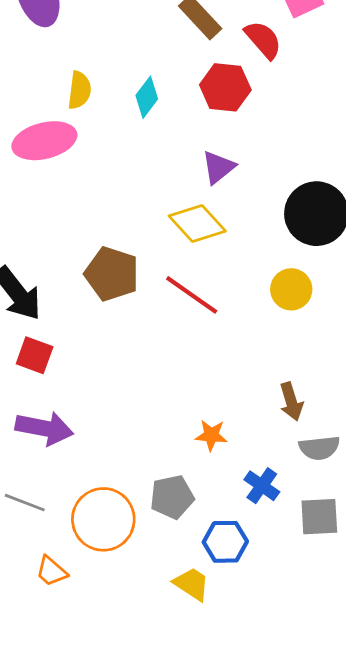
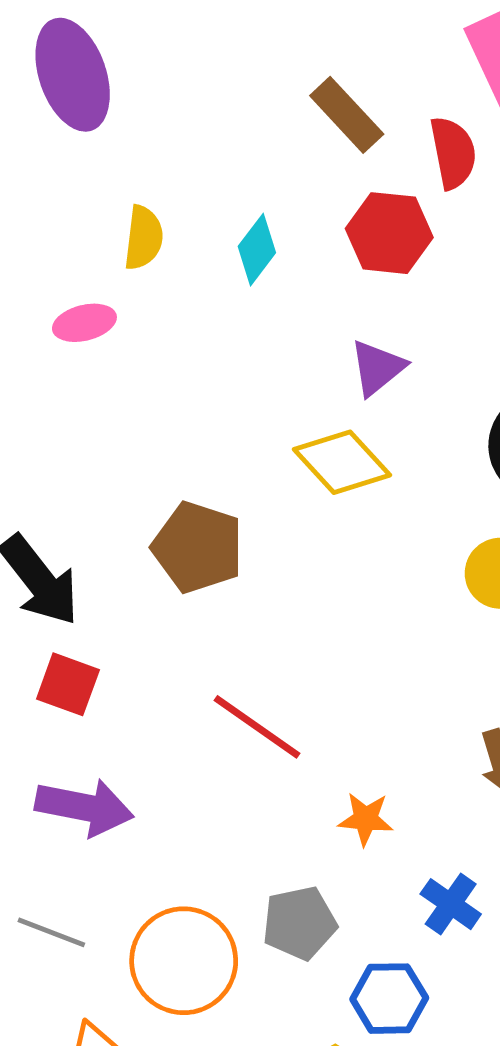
red semicircle: (263, 40) -> (453, 153), turned 30
pink ellipse: (44, 141) -> (84, 323), size x0.6
red line: (192, 295) -> (257, 727), moved

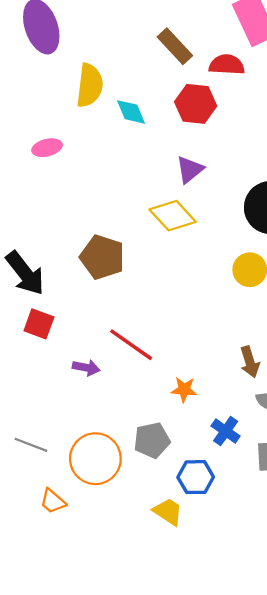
red semicircle: (453, 153) -> (227, 65), turned -76
yellow semicircle: (144, 238) -> (90, 85), moved, size x1.4
cyan diamond: (257, 250) -> (131, 112), turned -60
purple arrow: (84, 807) -> (86, 368), moved, size x0.6

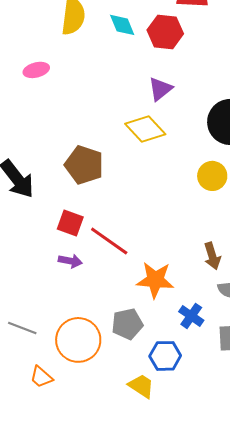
cyan diamond: (131, 112) -> (122, 25), moved
red square: (39, 324) -> (70, 223), moved
orange star: (184, 390) -> (155, 280), size x1.6

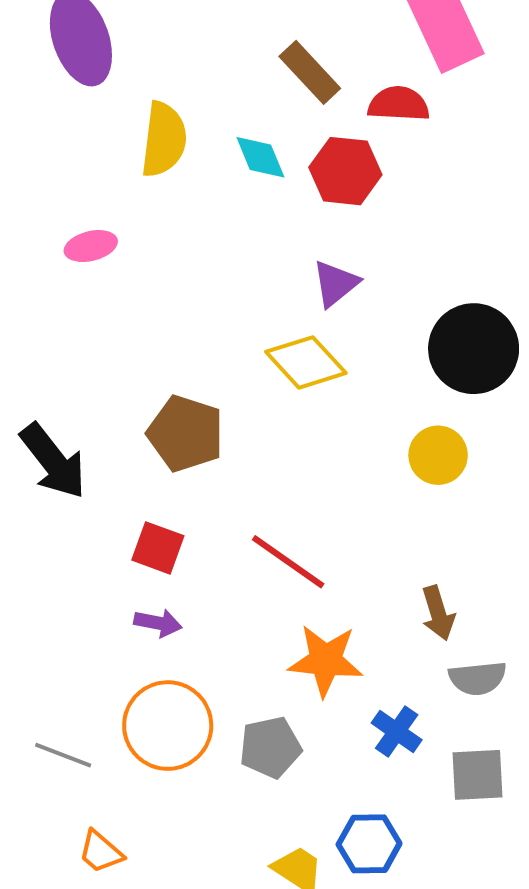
red line: (109, 241) -> (288, 562), moved
orange circle: (78, 340) -> (168, 726), moved
blue hexagon: (165, 356) -> (369, 844), moved

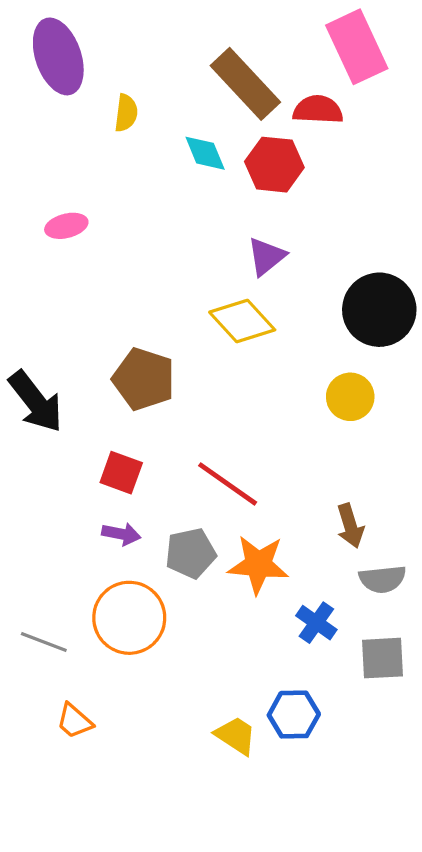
brown rectangle: (310, 72) -> (245, 84), size x1.4
yellow semicircle: (164, 139) -> (126, 113), moved, size x0.6
gray pentagon: (270, 747) -> (191, 553), moved

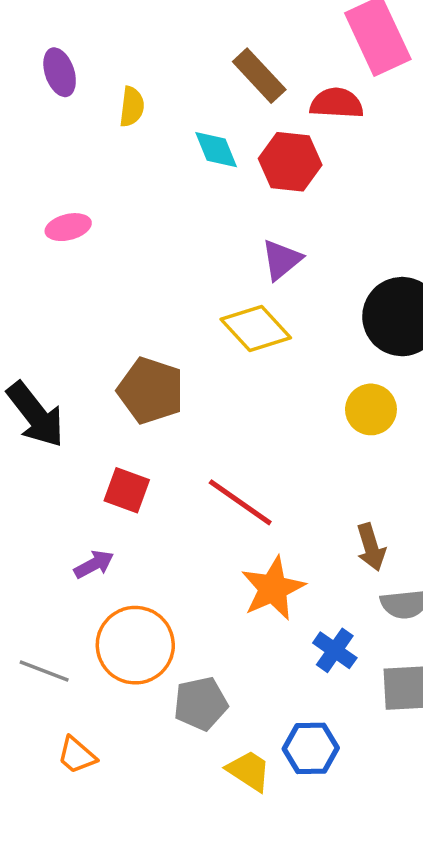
purple ellipse: (58, 56) -> (60, 72), moved, size x0.6
brown rectangle: (245, 84) -> (259, 76), size x0.7
purple arrow: (121, 534) -> (94, 564), moved, turned -39
gray pentagon: (191, 553) -> (201, 704), moved
orange star: (258, 565) -> (273, 588), turned -30

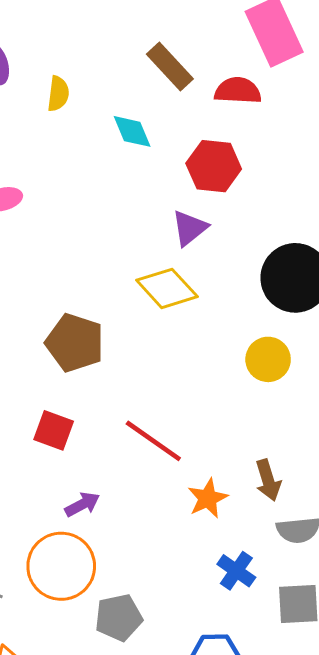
red hexagon: (290, 162) -> (214, 166), moved
purple arrow: (94, 564) -> (82, 504), moved
orange star: (273, 588) -> (208, 498), moved, size x0.7

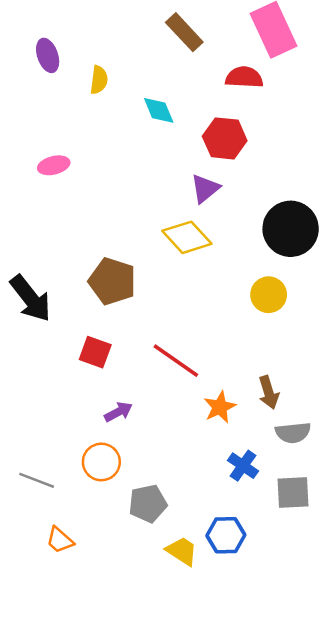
brown rectangle: (170, 67) -> (184, 32), moved
orange circle: (61, 566) -> (101, 462), size x0.7

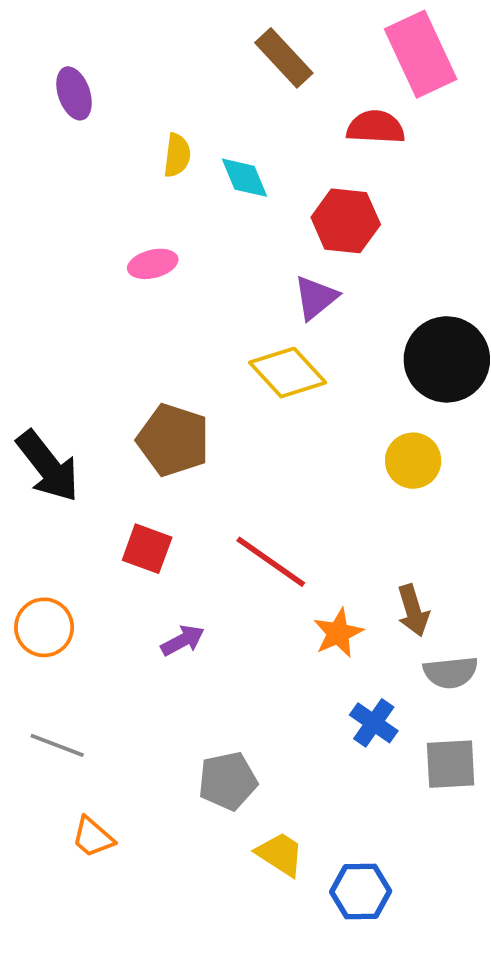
yellow semicircle: (99, 80) -> (177, 155), moved
pink ellipse: (54, 165) -> (153, 264), moved
orange circle: (101, 462) -> (44, 627), moved
blue hexagon: (226, 535) -> (361, 891), moved

